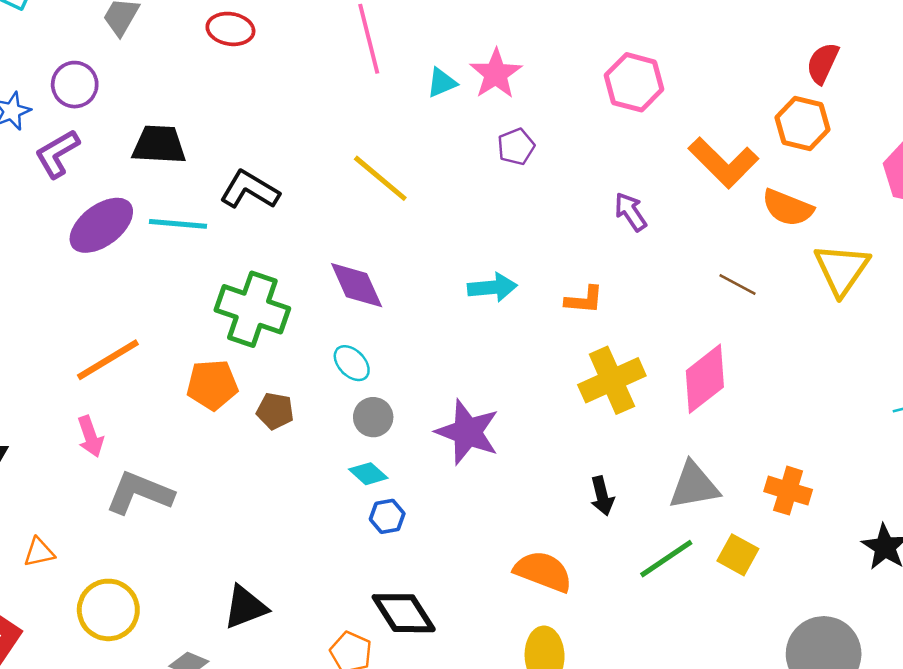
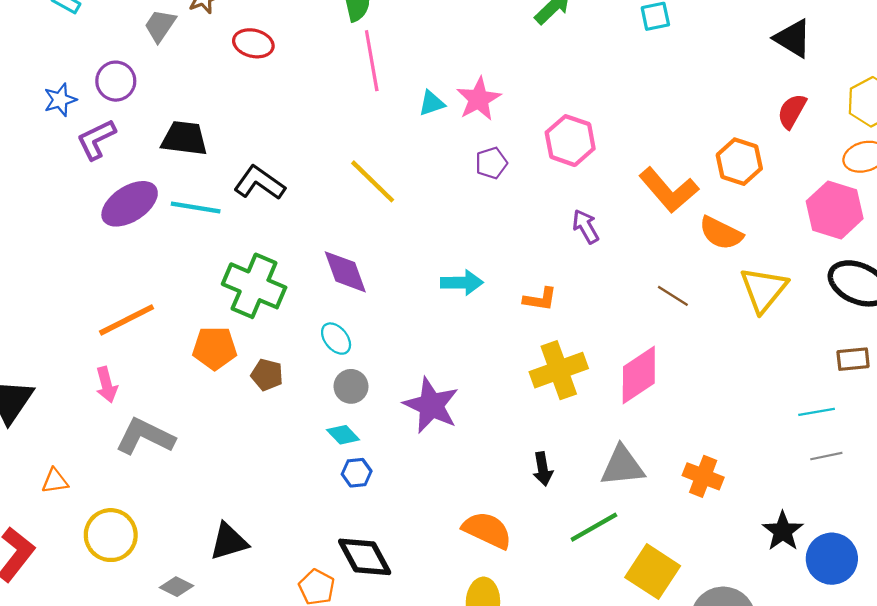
red semicircle: (823, 63) -> (792, 111), moved
pink hexagon: (634, 82) -> (570, 141), moved
yellow square: (738, 555) -> (653, 572), moved, size x1.5

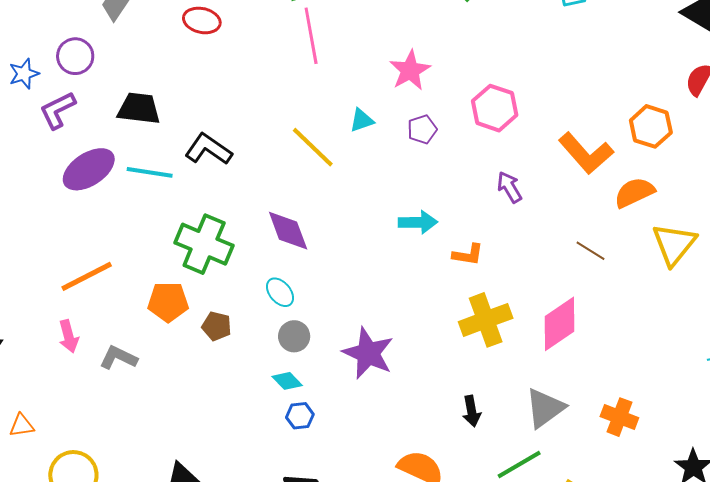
cyan triangle: (432, 103) -> (362, 120), moved
orange semicircle: (721, 233) -> (634, 193), turned 129
cyan arrow: (462, 283) -> (418, 222), moved
gray L-shape: (145, 436) -> (118, 358), moved, size x0.7
gray triangle: (622, 466) -> (545, 408), turned -30

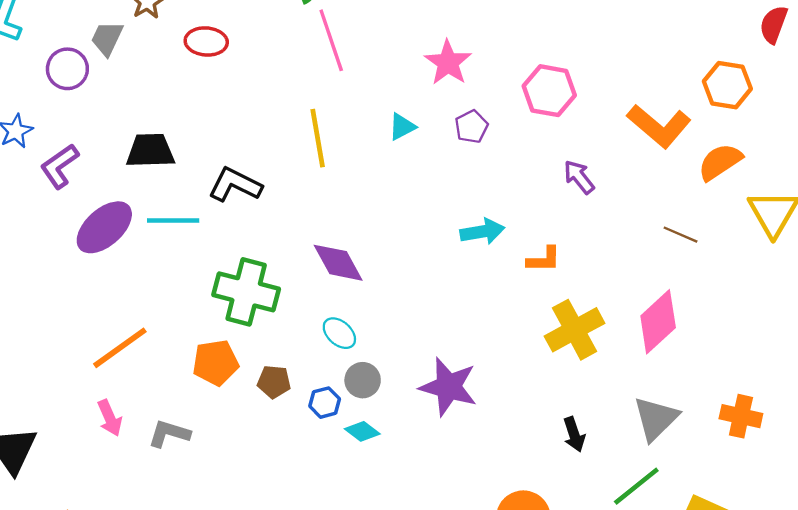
purple circle: (75, 56) -> (67, 69), moved
yellow line: (313, 147) -> (318, 138), moved, turned 45
blue hexagon: (300, 416) -> (325, 403), moved

